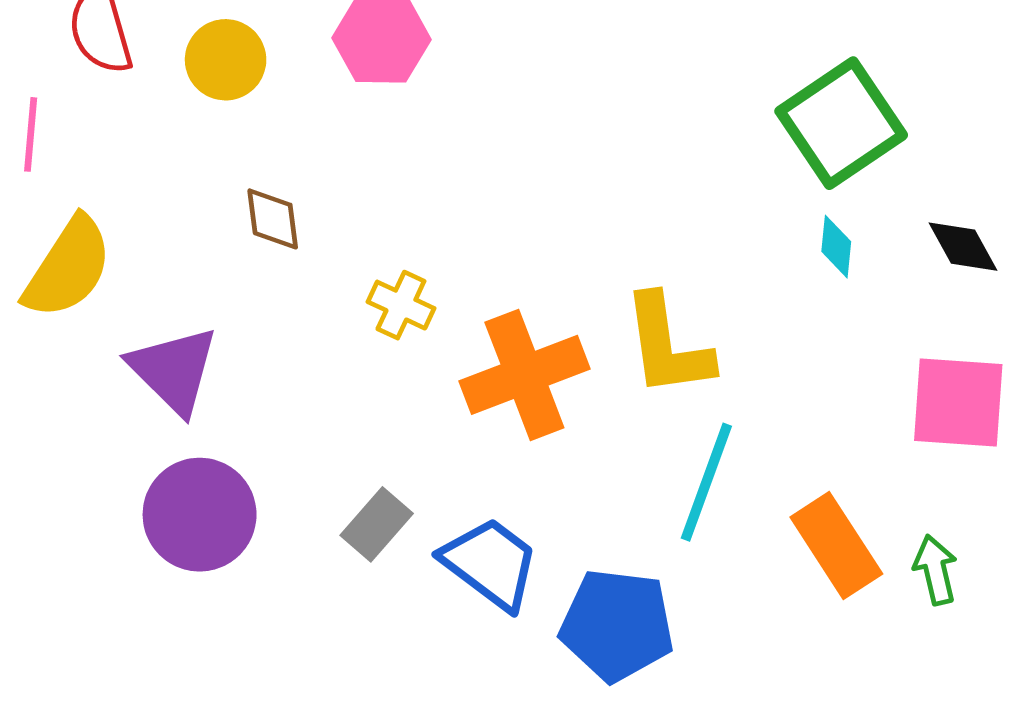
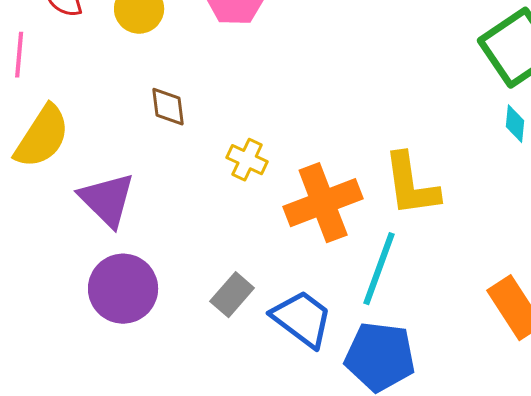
cyan line: (706, 482) -> (379, 269), moved

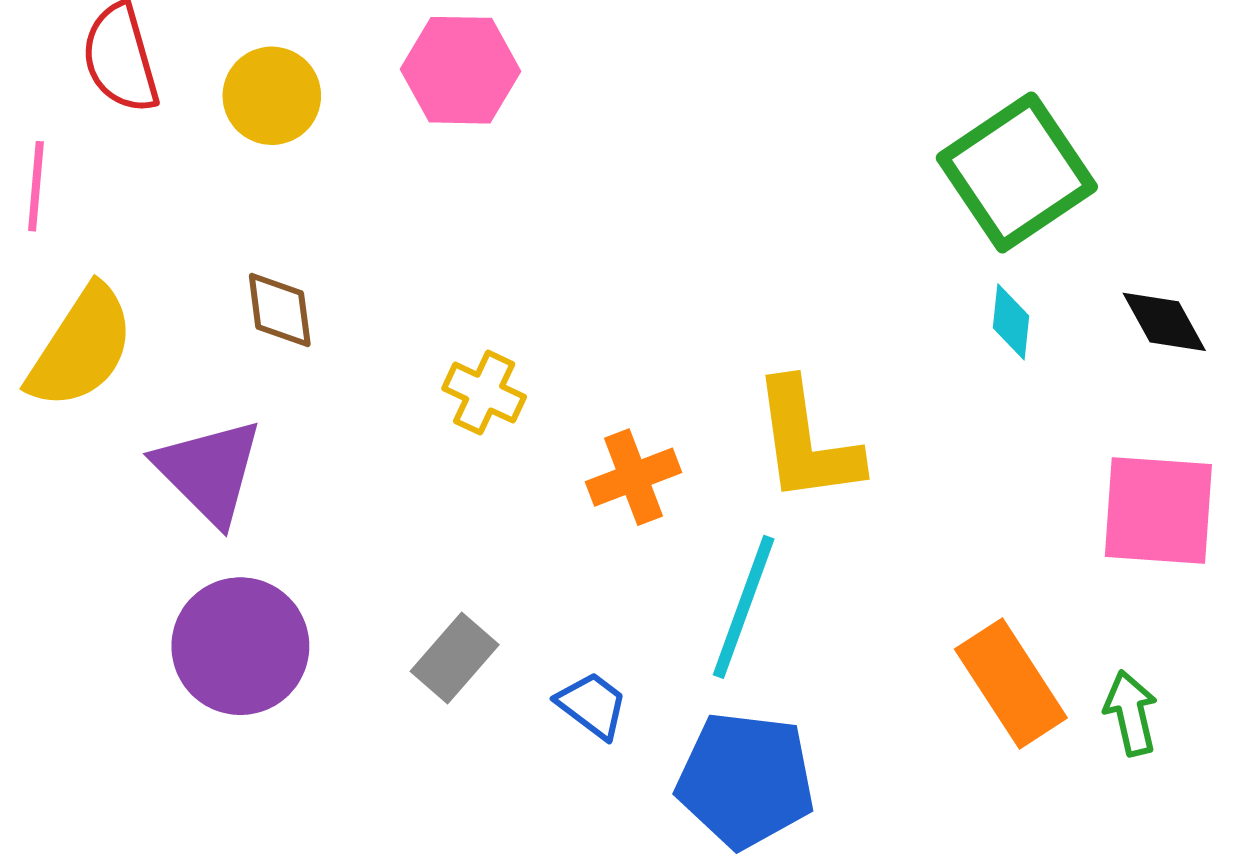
brown diamond: (168, 107) -> (280, 310), moved
orange cross: (323, 203) -> (634, 477), size x0.6
blue trapezoid: (302, 319) -> (592, 705), size x0.6

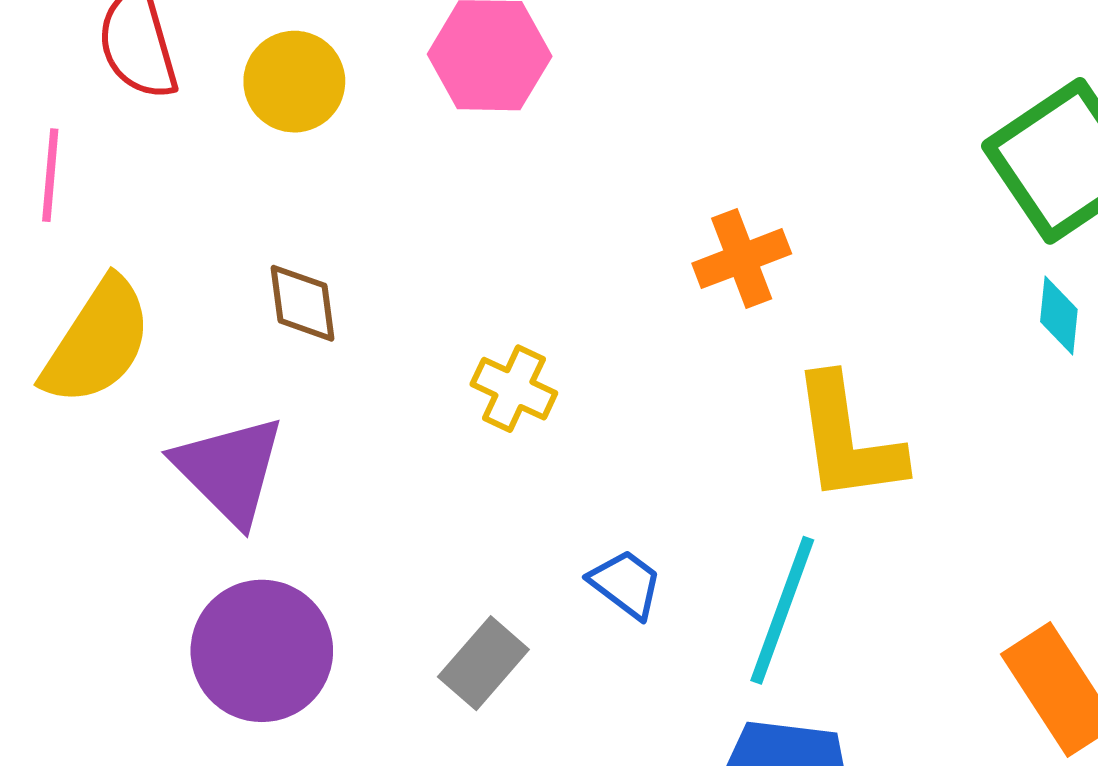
orange cross: (634, 477) -> (742, 259), moved
blue trapezoid: (592, 705) -> (626, 584), moved

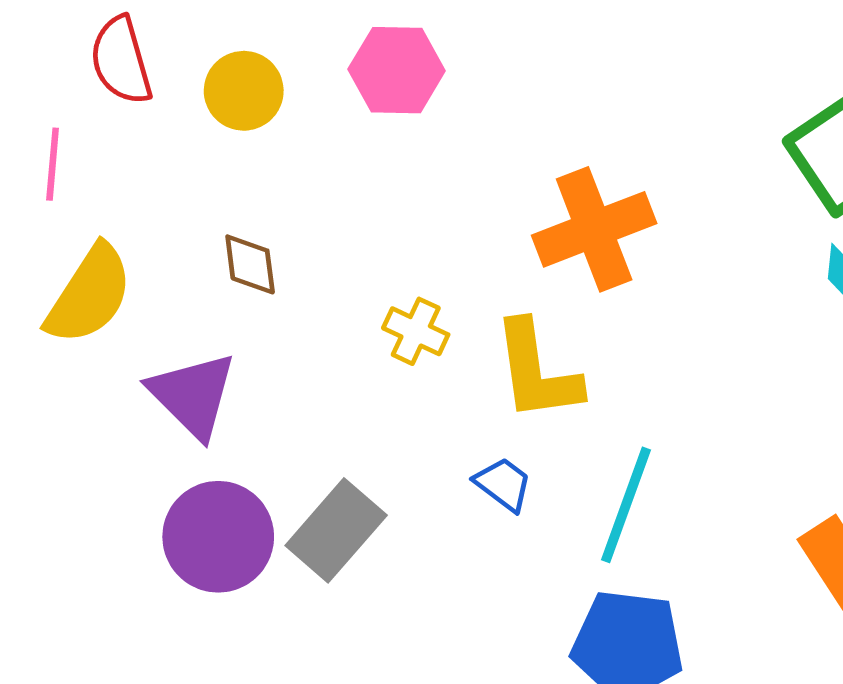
orange cross: (742, 259) -> (594, 229), size x1.6
yellow L-shape: (847, 439) -> (537, 371), moved
gray rectangle: (483, 663) -> (336, 530), moved, size x1.4

